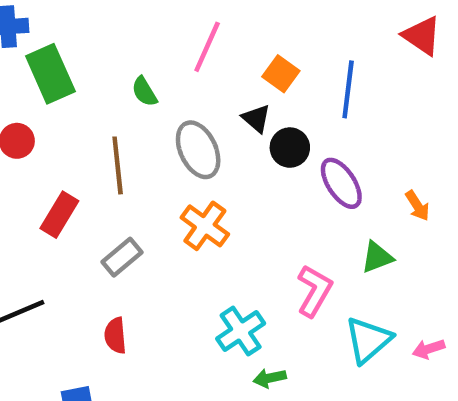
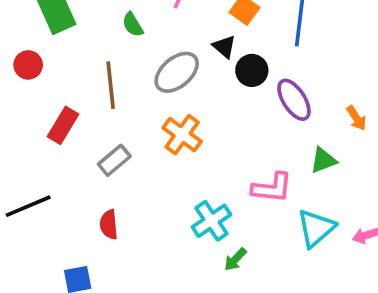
gray ellipse: (198, 150) -> (177, 72), turned 75
pink L-shape: (314, 291) -> (272, 188), turned 66
green arrow: (270, 378) -> (235, 259), turned -35

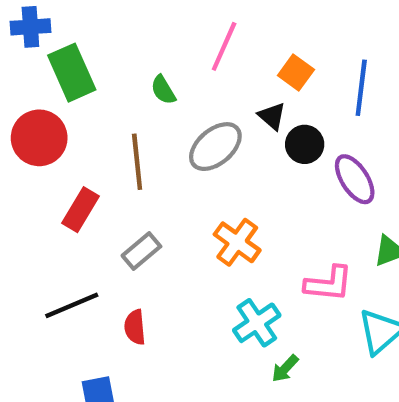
red circle: (28, 65) -> (39, 138), size x1.6
orange cross: (182, 135) -> (237, 242), moved
black line: (28, 206) -> (72, 305), moved

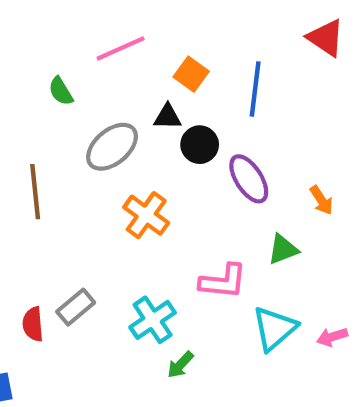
pink line: (224, 46) -> (121, 48), turned 42
black triangle: (272, 116) -> (168, 117), turned -40
brown line: (137, 162) -> (35, 192), moved
orange cross: (237, 242) -> (146, 215), moved
gray rectangle: (141, 251) -> (76, 307), moved

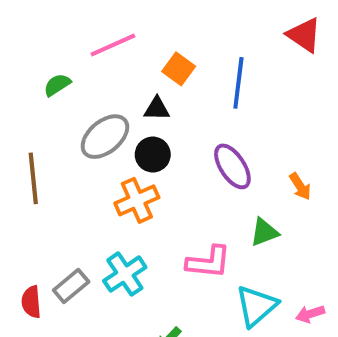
green semicircle: (61, 91) -> (57, 85), turned 88
black circle: (200, 145) -> (153, 155), moved
orange cross: (146, 215) -> (137, 200), turned 30
cyan cross: (153, 320) -> (125, 274), moved

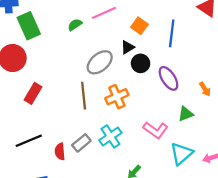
green semicircle: (57, 85) -> (75, 25), moved
black triangle: (157, 109) -> (128, 47), turned -32
black circle: (153, 155) -> (141, 63), moved
brown line: (33, 178) -> (84, 96), moved
pink L-shape: (209, 262) -> (156, 130), turned 30

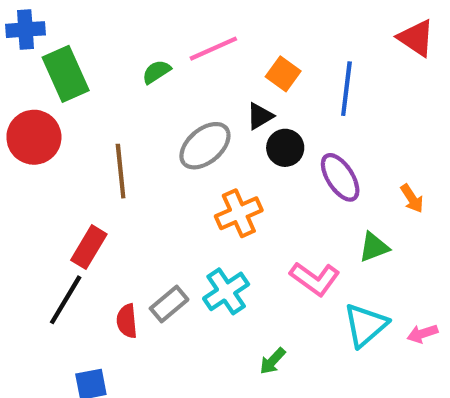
red rectangle: (33, 93) -> (89, 247), moved
brown line: (84, 96) -> (121, 171), moved
black line: (29, 141) -> (66, 300), turned -36

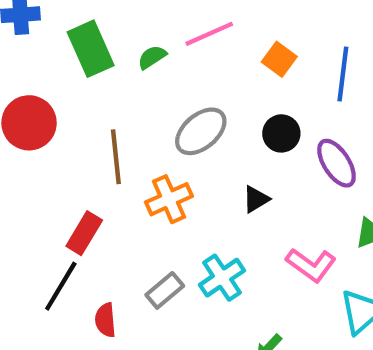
green rectangle: (66, 74) -> (91, 49), moved
black triangle: (260, 116) -> (256, 199), moved
orange cross: (239, 213) -> (169, 199), moved
red semicircle: (127, 321) -> (105, 320), moved

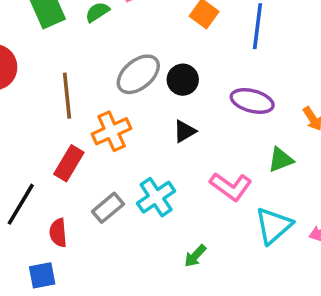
black circle: (281, 133) -> (183, 80), moved
purple ellipse: (337, 163) -> (252, 101), turned -42
red rectangle: (84, 233) -> (69, 163), moved

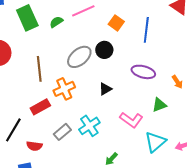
black circle: (183, 80) -> (104, 50), moved
red rectangle: (69, 163) -> (40, 107), turned 30
red semicircle: (58, 233) -> (34, 146), turned -77

